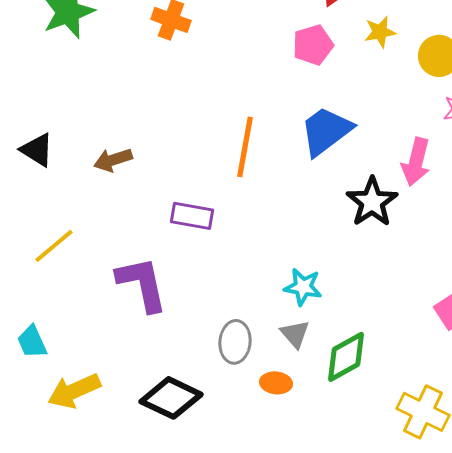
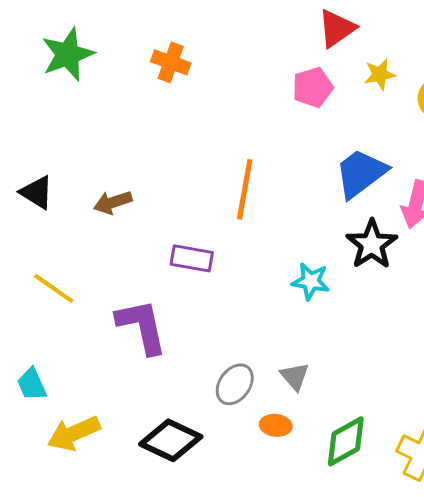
blue trapezoid: (326, 131) -> (361, 173), moved
yellow line: (54, 246) -> (54, 288), turned 75
cyan star: (303, 287) -> (311, 281), moved
gray ellipse: (235, 342) -> (235, 384), turned 30
green diamond: (346, 357) -> (346, 441), moved

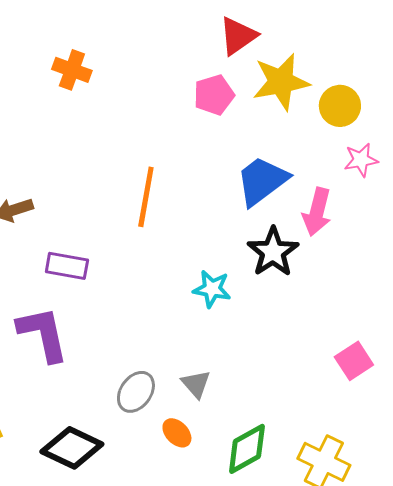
yellow star: (380, 74) -> (281, 82), size x1.8
purple rectangle: (192, 258) -> (67, 266), moved
orange ellipse: (276, 425) -> (177, 433), turned 40

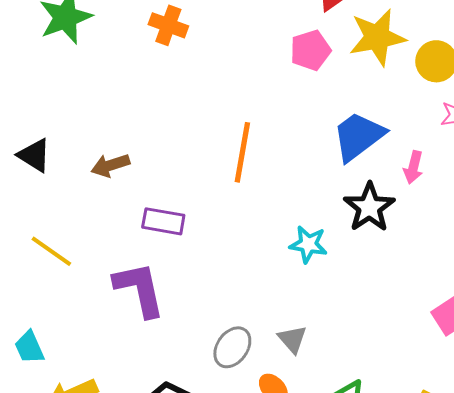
pink arrow: (317, 212) -> (413, 167), size x0.7

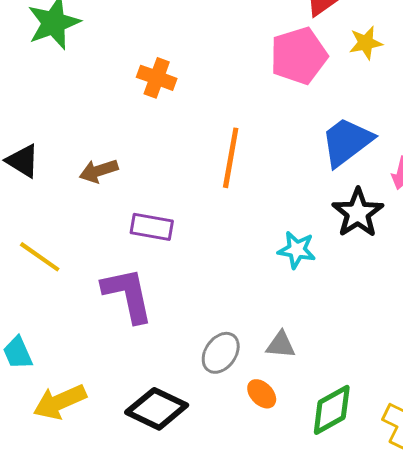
orange cross: (168, 25) -> (157, 78), moved
yellow star: (377, 37) -> (366, 43), size x0.6
pink pentagon: (310, 50) -> (299, 56), size x1.4
gray triangle: (292, 339) -> (281, 345), turned -44

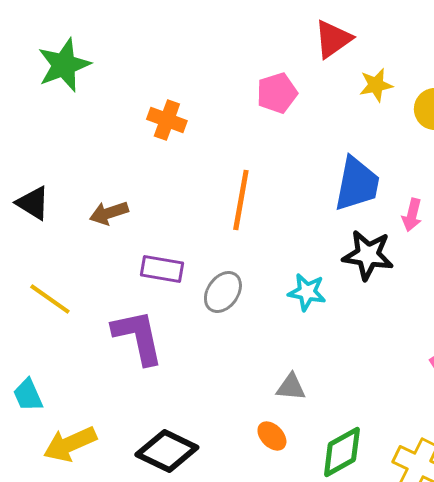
pink pentagon: (299, 56) -> (277, 93), moved, size x0.7
blue trapezoid: (347, 142) -> (357, 184), turned 138
black star: (358, 213) -> (368, 255), turned -30
gray ellipse: (221, 353) -> (223, 292), moved

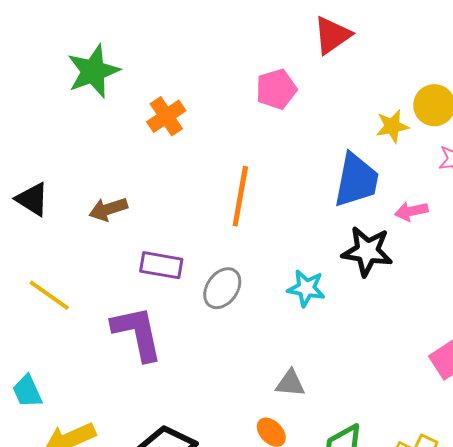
green star: (64, 65) -> (93, 71), moved
yellow star: (376, 85) -> (392, 126), moved
orange cross: (167, 120) -> (166, 116), turned 36
pink arrow: (412, 215) -> (411, 211), turned 64

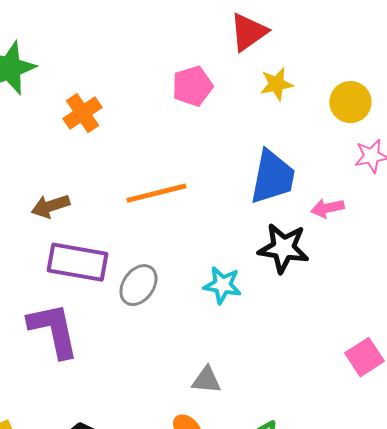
yellow star: (392, 126) -> (276, 84), moved
orange line: (240, 196) -> (156, 193), turned 66
brown arrow: (108, 209) -> (50, 206), moved
purple rectangle: (161, 265) -> (77, 262), size x1.4

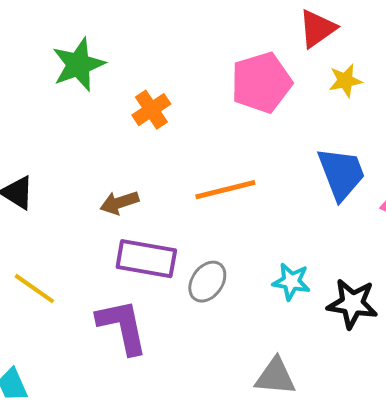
pink pentagon: (192, 86) -> (261, 83), size x1.5
blue trapezoid: (272, 177) -> (341, 174), turned -32
black star: (283, 248) -> (352, 304), moved
gray triangle: (206, 380) -> (275, 377), size x1.4

